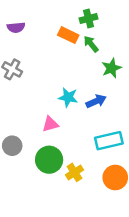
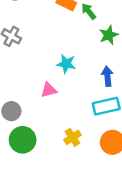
blue arrow: (96, 101) -> (107, 76), moved, turned -72
green circle: (49, 160) -> (23, 140), moved

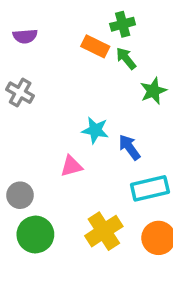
blue arrow: (107, 76) -> (129, 147), moved, turned -30
yellow cross: (72, 137) -> (104, 231), size x1.5

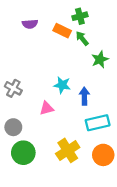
purple semicircle: (25, 36) -> (30, 24), moved
gray cross: (20, 93) -> (13, 88), moved
blue arrow: (129, 147) -> (84, 96), turned 35

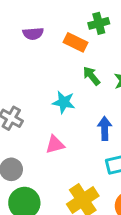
green arrow: (82, 38) -> (91, 76), moved
cyan star: (62, 85) -> (64, 102), moved

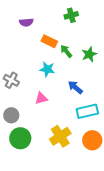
orange rectangle: (75, 42) -> (49, 41), moved
blue arrow: (105, 128) -> (75, 87), turned -49

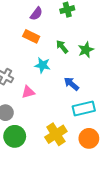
purple semicircle: (26, 22) -> (36, 14), moved, turned -48
orange rectangle: (49, 41) -> (31, 36), moved
pink triangle: (41, 98) -> (28, 92), moved

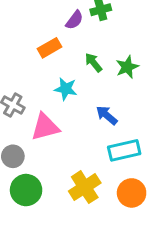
purple semicircle: (36, 14) -> (74, 20), moved
orange rectangle: (31, 36) -> (49, 48), turned -56
pink triangle: (28, 92) -> (45, 127), size x1.5

